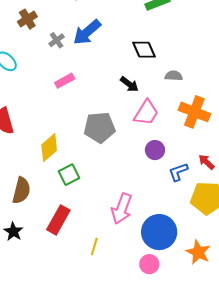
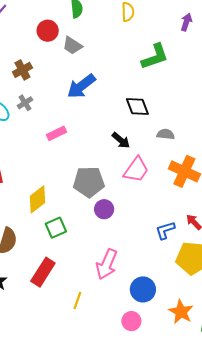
gray cross: (57, 40) -> (25, 103), moved
purple circle: (155, 150) -> (104, 209), moved
blue circle: (159, 232) -> (143, 289), size x0.7

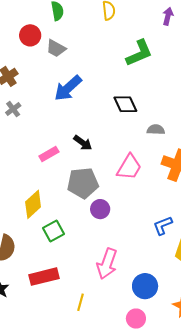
pink rectangle: (56, 133) -> (49, 154), moved
black arrow: (121, 140) -> (83, 143), moved
red rectangle: (43, 272) -> (44, 277), turned 48

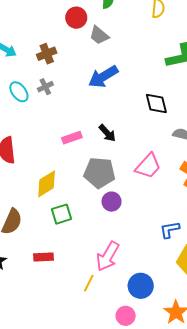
red rectangle: (44, 277) -> (43, 257), size x0.7
yellow line: (81, 302) -> (89, 283), moved

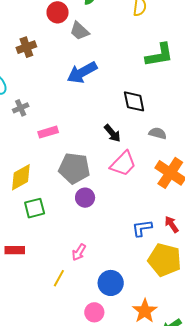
gray cross: (45, 87) -> (21, 108), moved
black arrow: (107, 133) -> (112, 133), moved
pink arrow: (108, 256) -> (79, 252), size x0.6

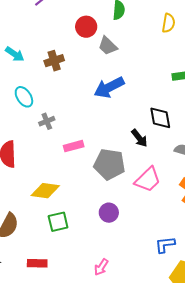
black arrow: (112, 133) -> (139, 138), moved
gray pentagon: (74, 168) -> (109, 164), moved
yellow diamond: (21, 177) -> (45, 191), turned 36

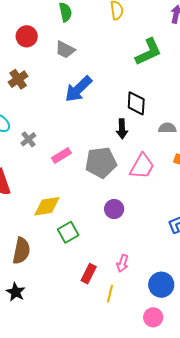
red circle: (86, 27) -> (27, 36), moved
black diamond: (160, 118) -> (136, 103), turned 30
black arrow: (139, 138) -> (122, 129), turned 54
red rectangle: (37, 263) -> (89, 274), moved, turned -48

